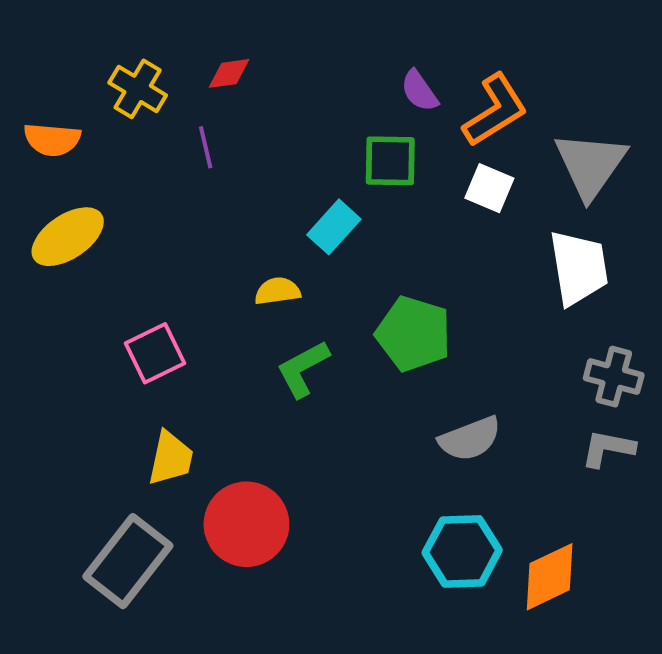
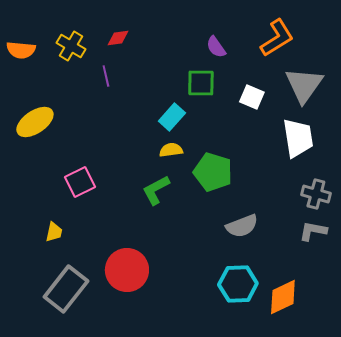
orange L-shape: (495, 110) -> (277, 38), moved
orange semicircle: (52, 139) -> (21, 50), moved
yellow semicircle: (278, 291) -> (171, 150), moved
yellow trapezoid: (171, 458) -> (54, 232), moved, size x0.7

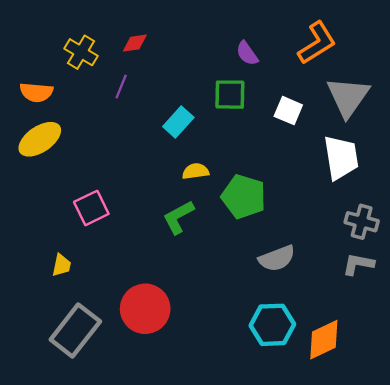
orange semicircle: (21, 50) -> (36, 92), moved
purple line: (106, 76) -> (121, 87), turned 35
cyan rectangle: (172, 117) -> (178, 122), moved

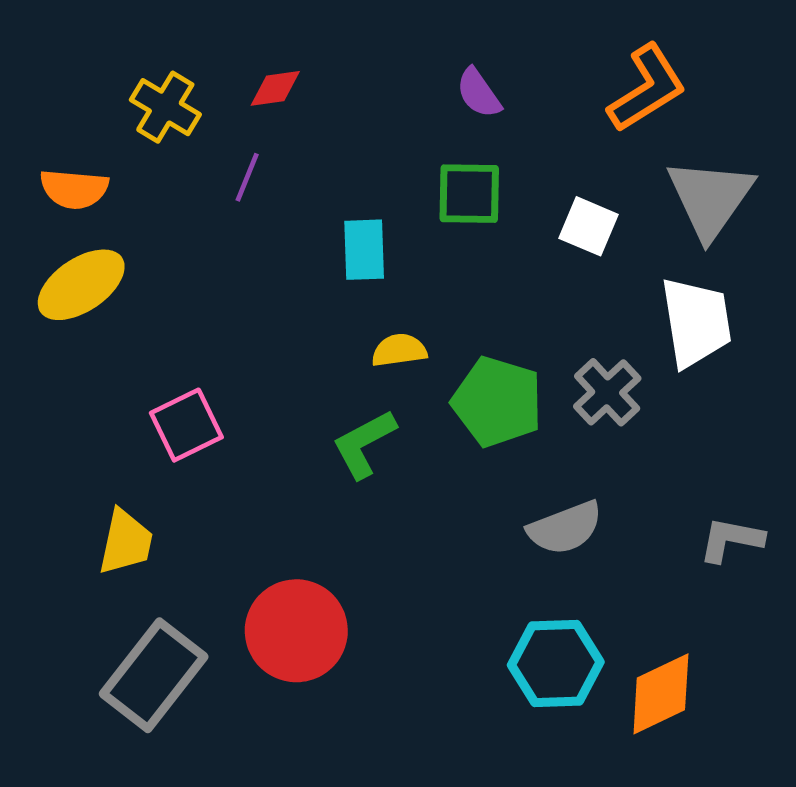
purple semicircle: (247, 53) -> (479, 93), moved
cyan rectangle: (178, 122) -> (364, 250), turned -44
gray cross: (362, 222) -> (607, 392), moved, turned 32
yellow trapezoid: (62, 265) -> (126, 542), size x1.4

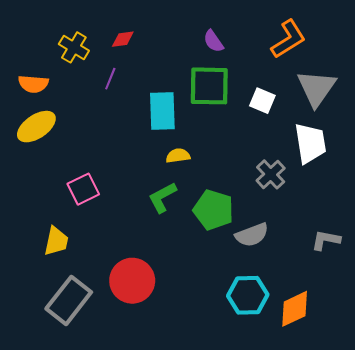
green square: (469, 194) -> (209, 86), size x1.4
cyan rectangle: (364, 250) -> (162, 111), size x1.4
green pentagon: (497, 402) -> (213, 210), moved

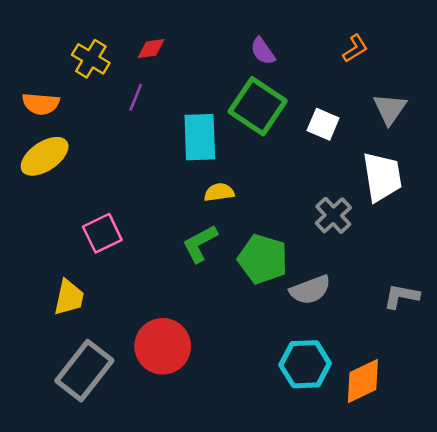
orange L-shape: (288, 39) -> (355, 49), size x0.6
green square: (209, 86) -> (258, 106), turned 33
gray triangle: (316, 88) -> (390, 109), size x0.7

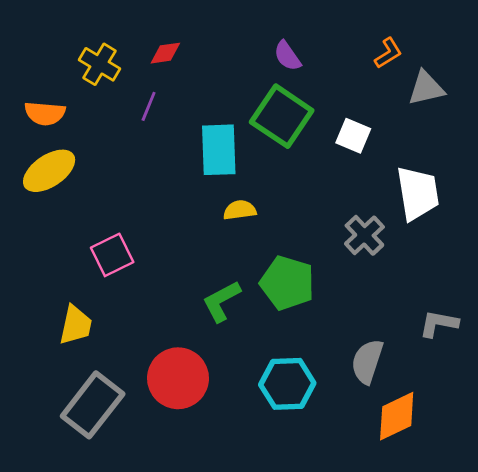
gray triangle: (390, 109) -> (426, 88), moved, turned 42
green L-shape: (200, 244) -> (221, 301), moved
gray semicircle: (310, 290) -> (367, 361), moved, turned 129
cyan hexagon: (305, 364) -> (287, 384), moved

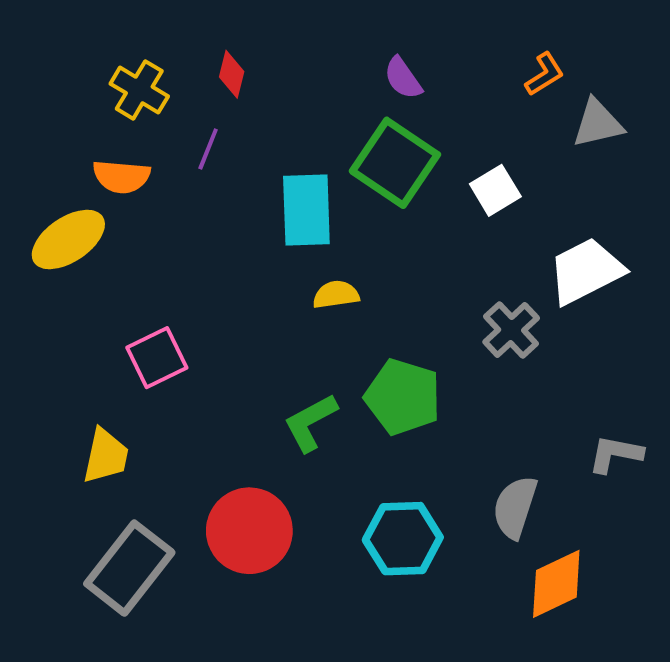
red diamond: (165, 53) -> (232, 74), turned -68
orange semicircle: (45, 113) -> (121, 177), moved
white square: (353, 136) -> (495, 190), turned 36
white trapezoid: (418, 193) -> (586, 271), turned -108

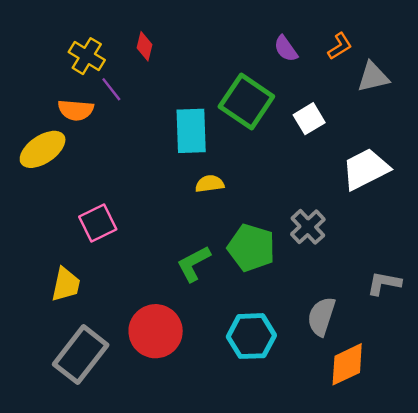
purple semicircle: (403, 78) -> (286, 49), moved
purple line: (208, 149) -> (111, 89), moved, turned -60
gray cross: (511, 330) -> (308, 227), moved

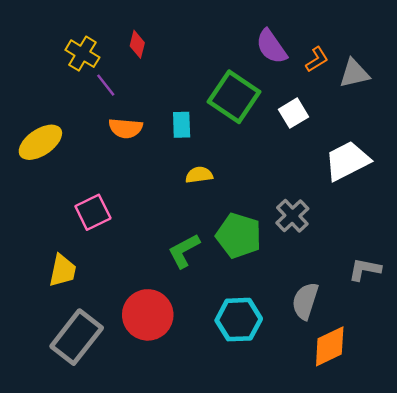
orange L-shape: (340, 46) -> (317, 59), moved
purple semicircle: (286, 49) -> (271, 47), size x1.4
orange semicircle: (76, 110) -> (126, 128), moved
cyan rectangle: (191, 131) -> (182, 125), size x0.6

